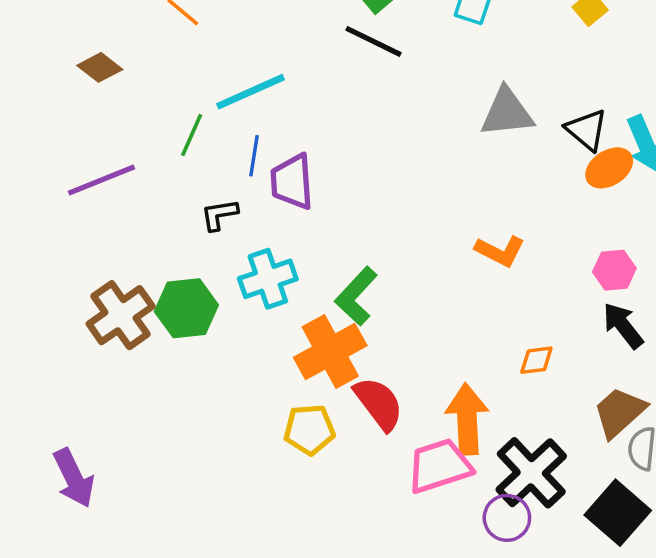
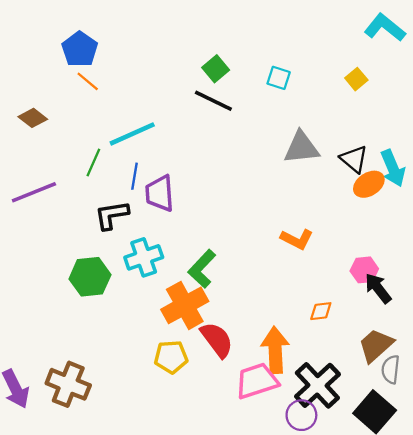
black L-shape: (219, 215) -> (112, 215), size x1.4
pink hexagon: (614, 270) -> (364, 270), moved
brown cross: (121, 315) -> (68, 384), moved, turned -33

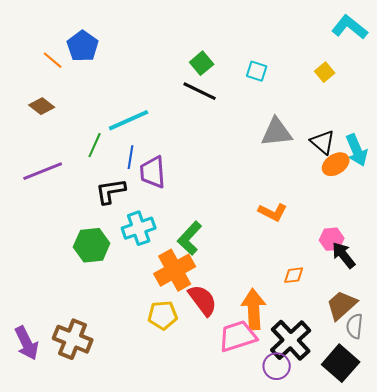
orange line: (88, 81) -> (53, 60), moved

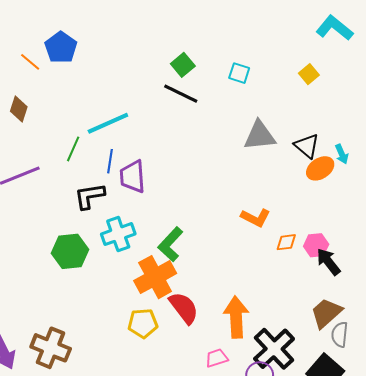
brown diamond: (42, 106) -> (19, 109), turned 70
cyan arrow: (357, 150) -> (342, 154), size x0.6
orange diamond: (294, 275) -> (286, 242), moved
pink trapezoid: (238, 336) -> (217, 358), moved, size x0.6

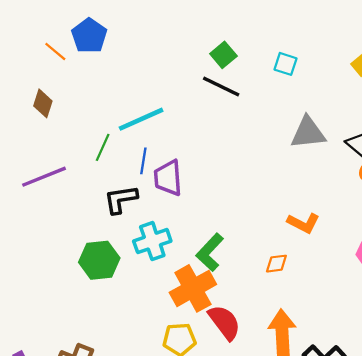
orange diamond: (286, 242) -> (276, 264), moved

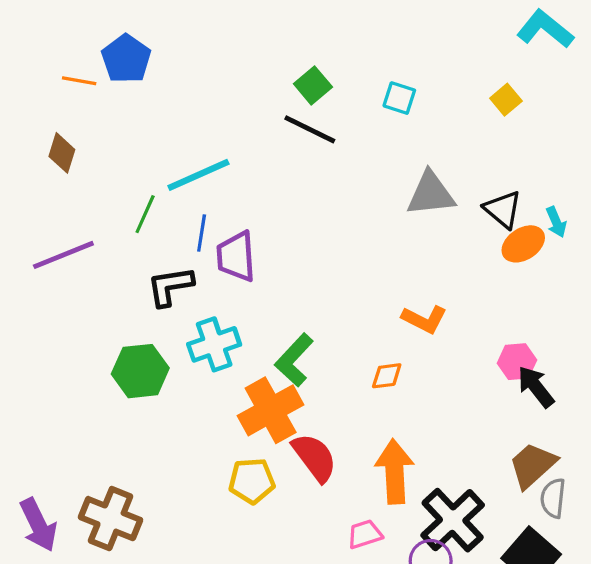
orange line: (55, 51) -> (79, 81), turned -30

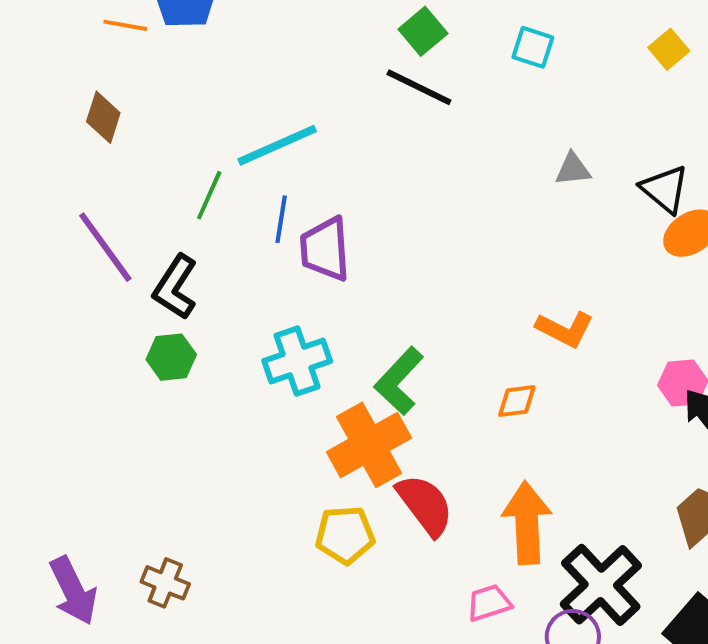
gray triangle: (431, 194) -> (573, 169), size x0.6
purple line: (63, 255) -> (105, 247), turned 76
black L-shape: (170, 286) -> (175, 287), moved, turned -48
green hexagon: (140, 371) -> (171, 357), moved, size x0.7
brown cross: (111, 519) -> (165, 583), size x0.6

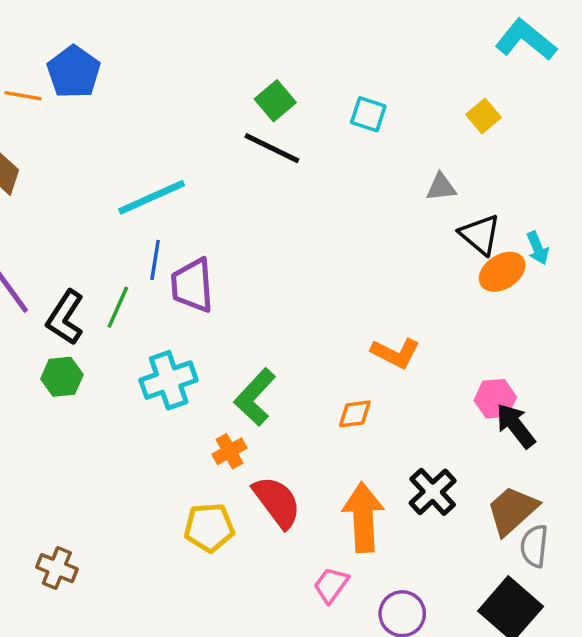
gray triangle: (573, 169) -> (441, 187), moved
green line: (209, 195) -> (118, 307), moved
orange cross: (369, 445) -> (230, 451), size x0.5
black cross: (601, 585) -> (433, 492), moved, size x0.7
pink trapezoid: (489, 603) -> (331, 585), turned -36

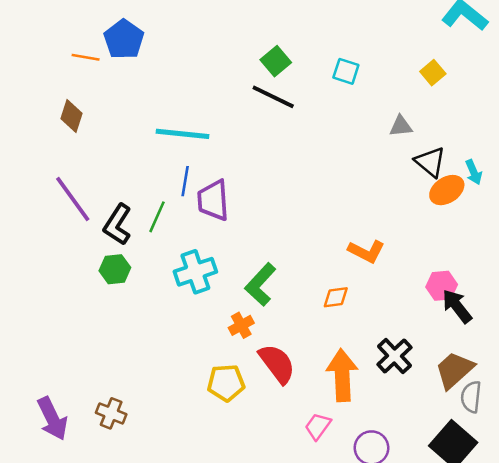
cyan line: (152, 197) -> (183, 134), turned 30

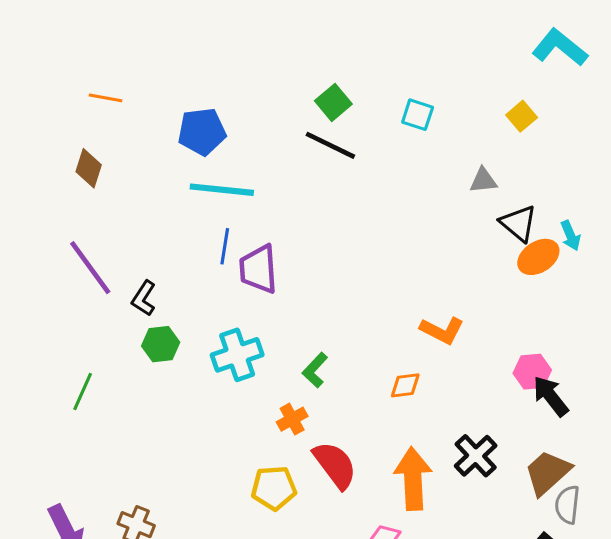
blue pentagon: (124, 39) -> (202, 132), moved, turned 30
green line: (157, 217) -> (83, 392), moved
black L-shape: (117, 225) -> (144, 298), size x0.7
green hexagon: (115, 269) -> (161, 344), moved
green L-shape: (260, 285) -> (315, 370), size x0.7

